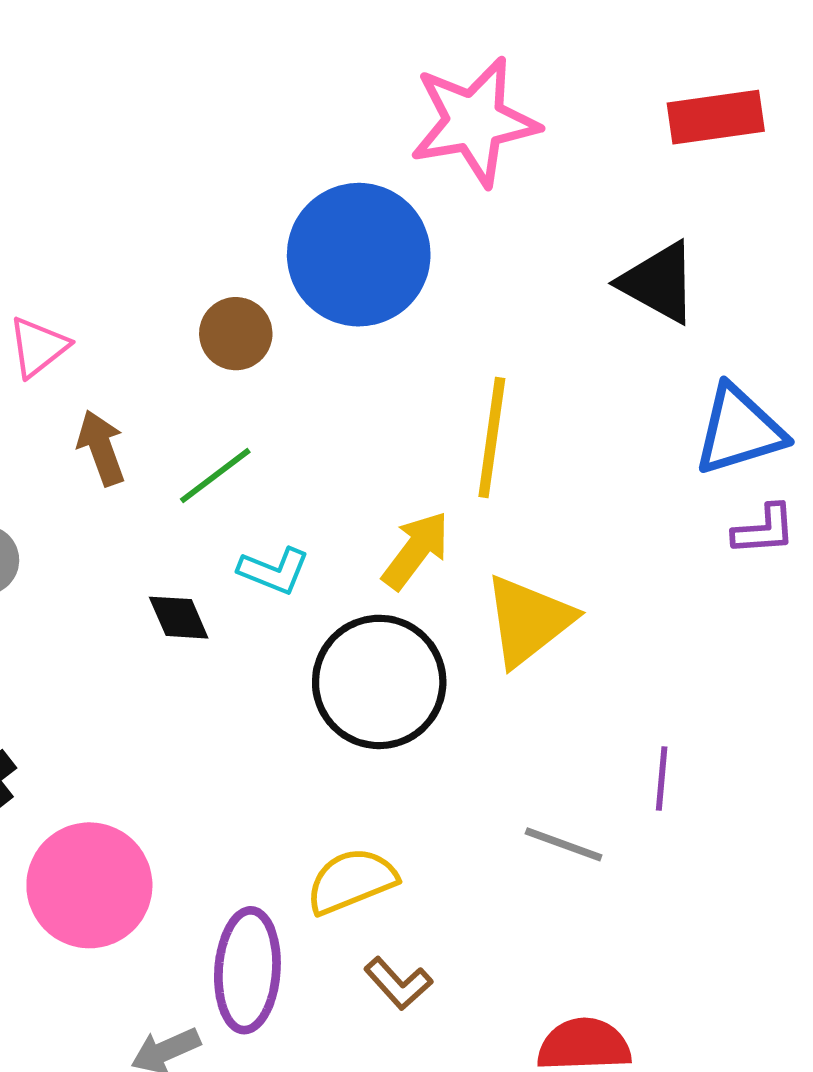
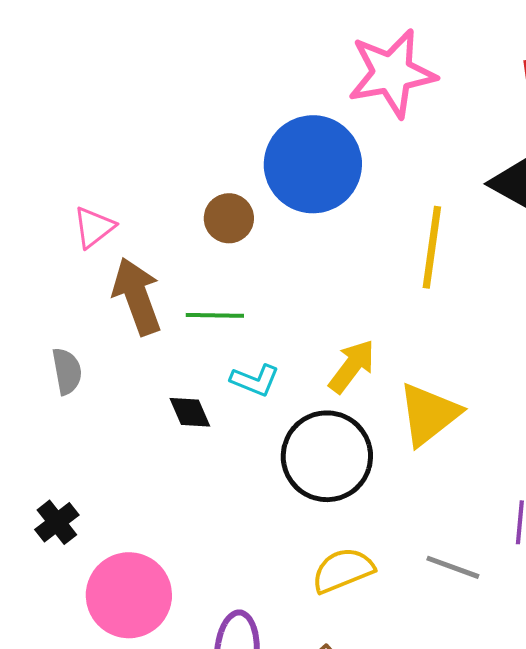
yellow line: (492, 438) -> (432, 247), moved
brown arrow: (101, 448) -> (137, 296), size x1.5
green line: (215, 476) -> (215, 315), turned 38
yellow semicircle: (351, 881) -> (343, 570), moved

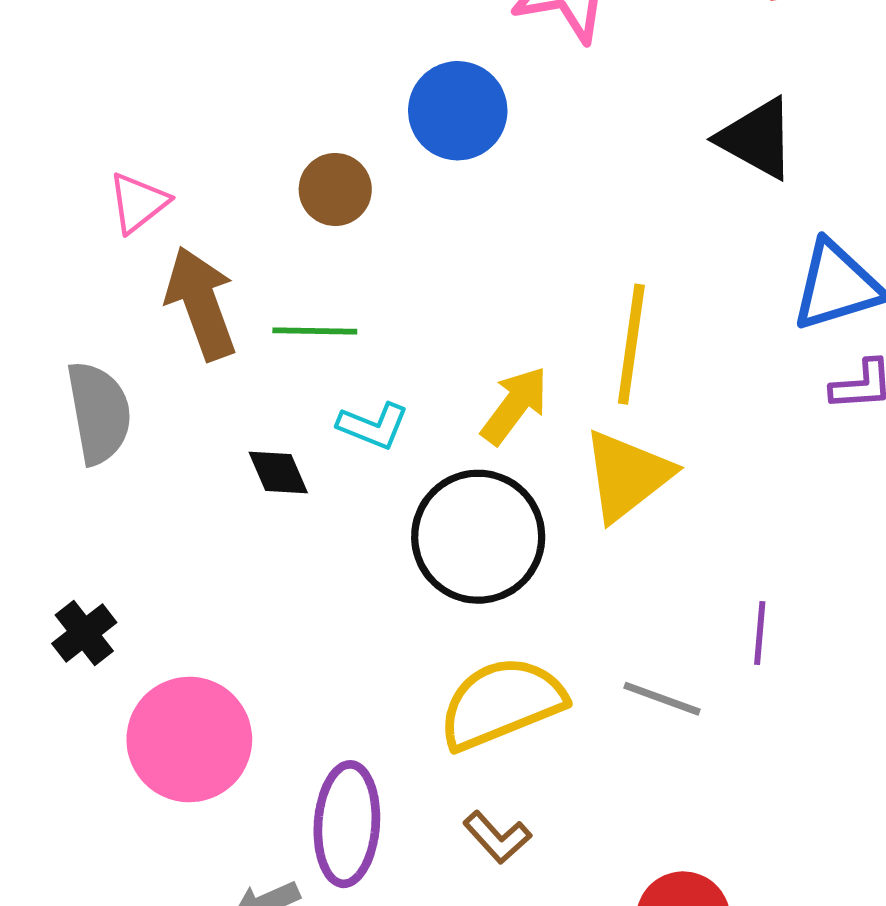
blue circle: (313, 164) -> (458, 111), size x0.7
yellow line: (432, 247) -> (631, 344), moved
gray semicircle: (67, 371) -> (99, 413), size x1.5
yellow semicircle: (343, 570) -> (502, 703), size x1.4

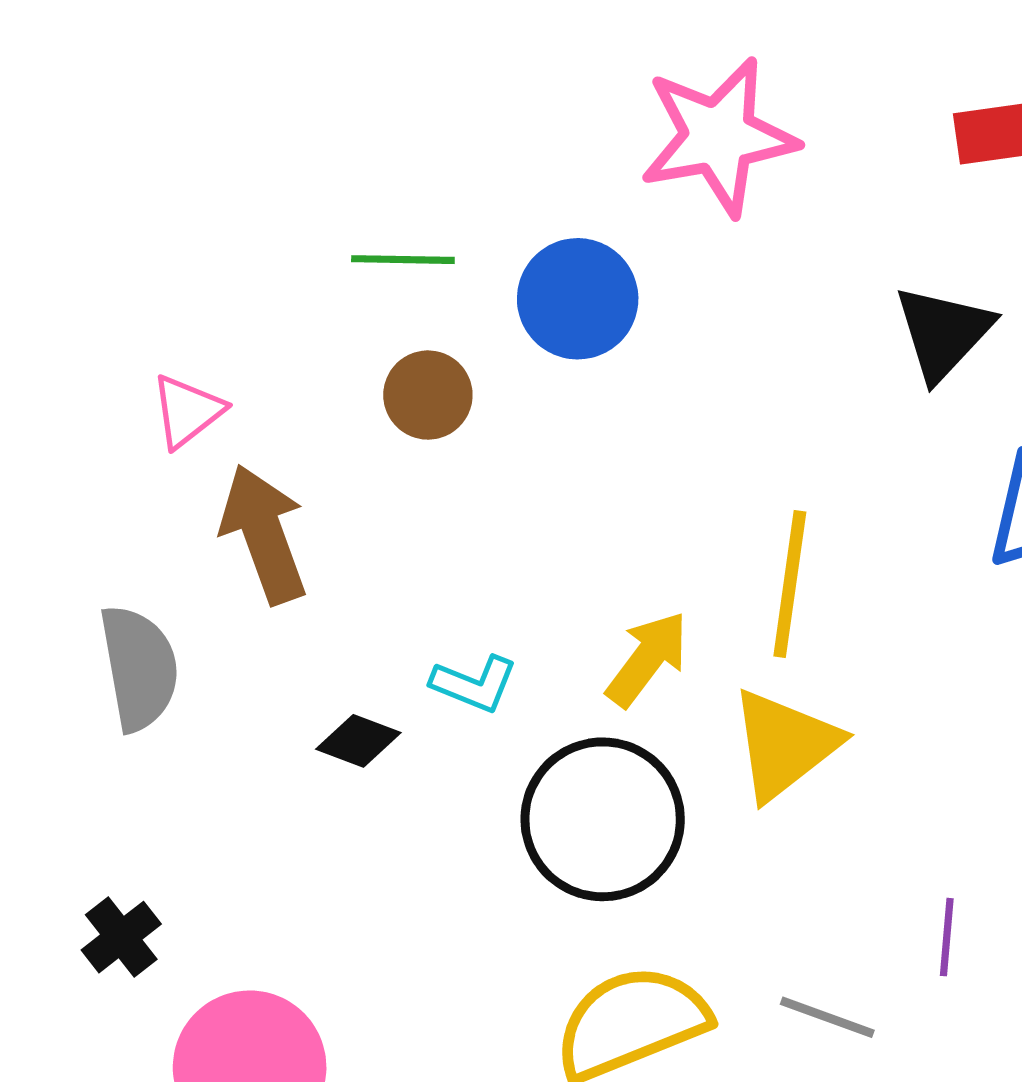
black triangle: (757, 138) -> (943, 333), turned 44
green line: (315, 331) -> (403, 260), moved
black diamond: (278, 473) -> (358, 741), turned -46

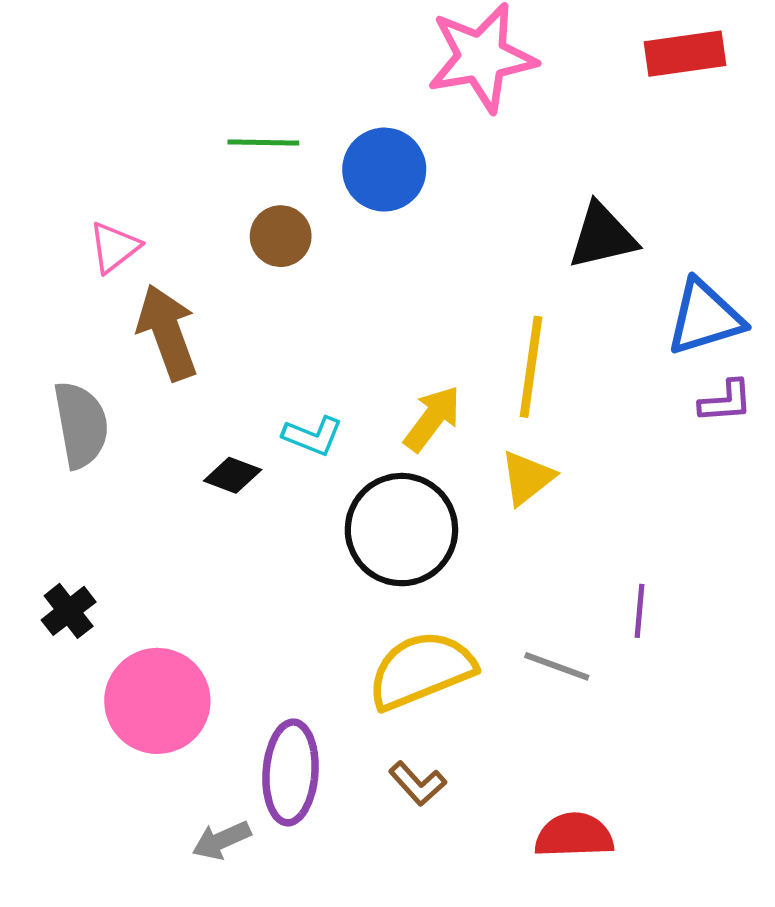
black triangle: (943, 333) -> (602, 236), moved, turned 34
yellow triangle: (784, 744) -> (527, 478), size x0.7

